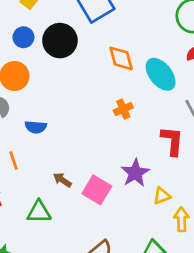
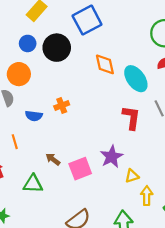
orange cross: (123, 109) -> (62, 105), moved
red L-shape: (172, 141) -> (131, 118), moved
pink square: (97, 190) -> (80, 169), turned 35

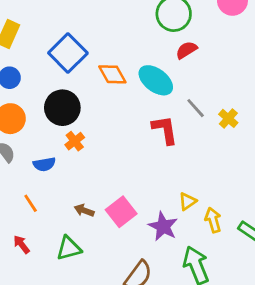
blue square: (87, 20) -> (68, 53), moved
black circle: (57, 48) -> (62, 108), moved
purple star: (112, 157) -> (163, 226), moved

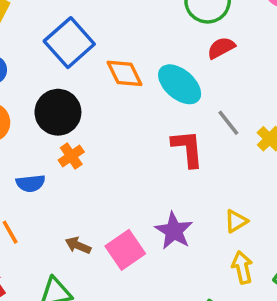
yellow triangle: (187, 201) -> (236, 221), moved
purple star: (163, 226) -> (174, 231), moved

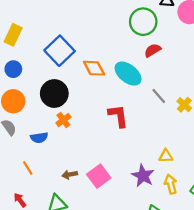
red L-shape: (188, 148) -> (118, 116), moved
yellow triangle: (236, 221) -> (166, 156), turned 32
purple star: (174, 231) -> (143, 176), moved
brown arrow: (78, 245) -> (70, 175), turned -32

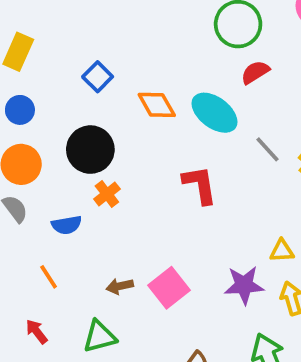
blue square: (60, 51) -> (98, 77), size x0.6
purple star: (143, 176) -> (244, 285), turned -30

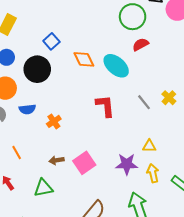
gray line: (268, 149) -> (144, 102), moved
black circle: (90, 150) -> (37, 69), moved
orange cross: (107, 194) -> (54, 121), moved
blue semicircle: (67, 225) -> (27, 109), moved

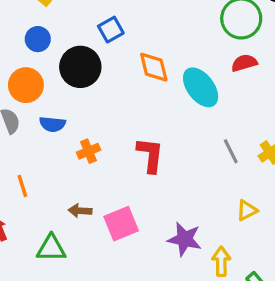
red L-shape: (105, 106) -> (150, 155), moved
yellow triangle: (149, 146) -> (247, 210), moved, turned -40

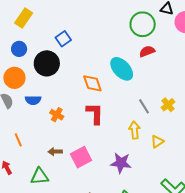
orange diamond: (154, 67) -> (92, 83), moved
orange cross: (89, 151) -> (57, 115), turned -32
yellow arrow: (221, 261) -> (135, 130), moved

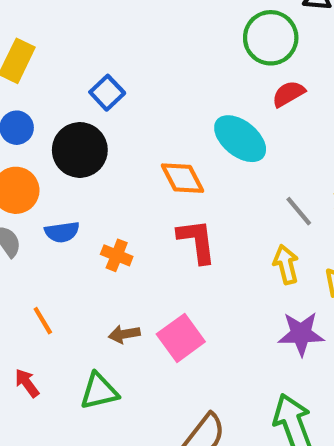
purple star: (121, 163) -> (301, 334), moved

